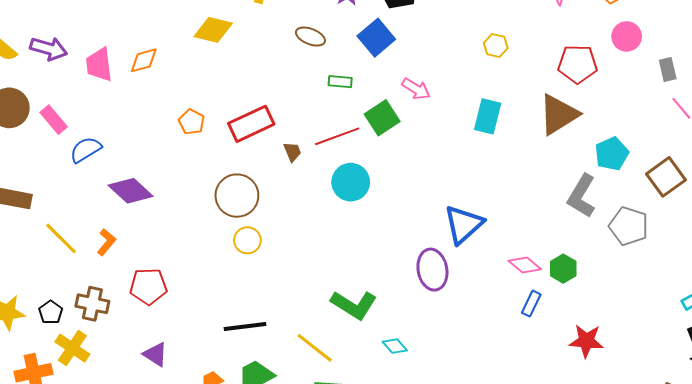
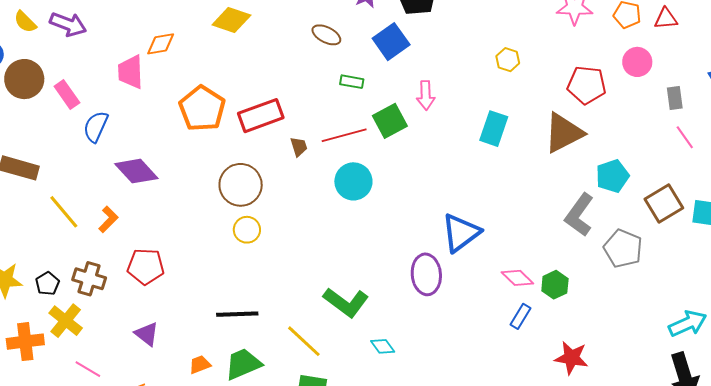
pink trapezoid: (99, 65) -> (131, 72), moved
pink arrow: (416, 89) -> (426, 95), turned 52
orange pentagon: (191, 122) -> (202, 108), size x1.8
blue semicircle: (86, 150) -> (96, 127), turned -40

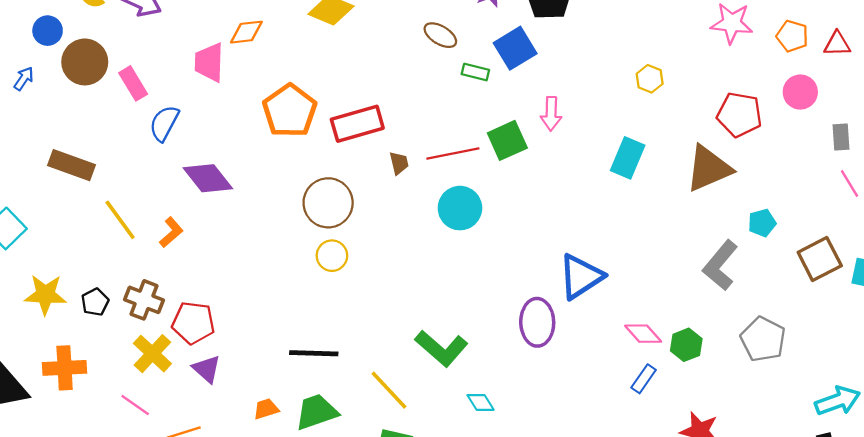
green rectangle: (352, 82) -> (475, 72), moved
cyan pentagon: (612, 176) -> (762, 223), size x0.7
gray pentagon: (623, 248) -> (763, 339), moved
red pentagon: (146, 267) -> (193, 323), moved
yellow cross: (66, 321) -> (152, 354), moved

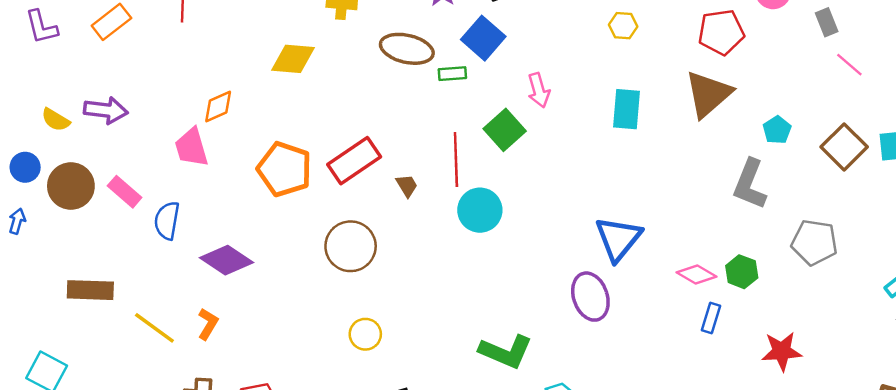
brown ellipse: (440, 35) -> (407, 49), size x1.5
red line: (453, 153) -> (456, 159), turned -63
yellow circle: (332, 256) -> (365, 334), moved

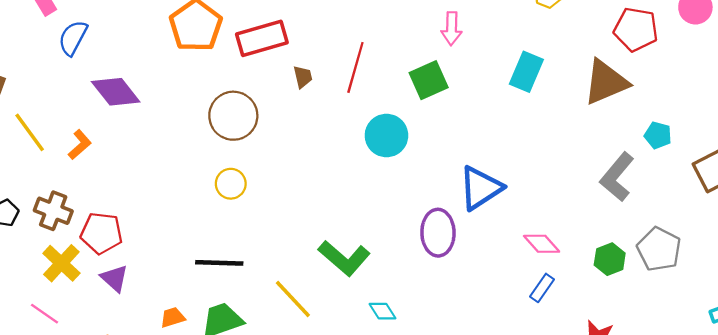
green square: (505, 130) -> (429, 80), moved
cyan pentagon: (777, 130) -> (658, 135), turned 30
cyan circle: (480, 210) -> (386, 135), moved
green hexagon: (742, 272) -> (610, 259), moved
yellow circle: (365, 334) -> (231, 184), moved

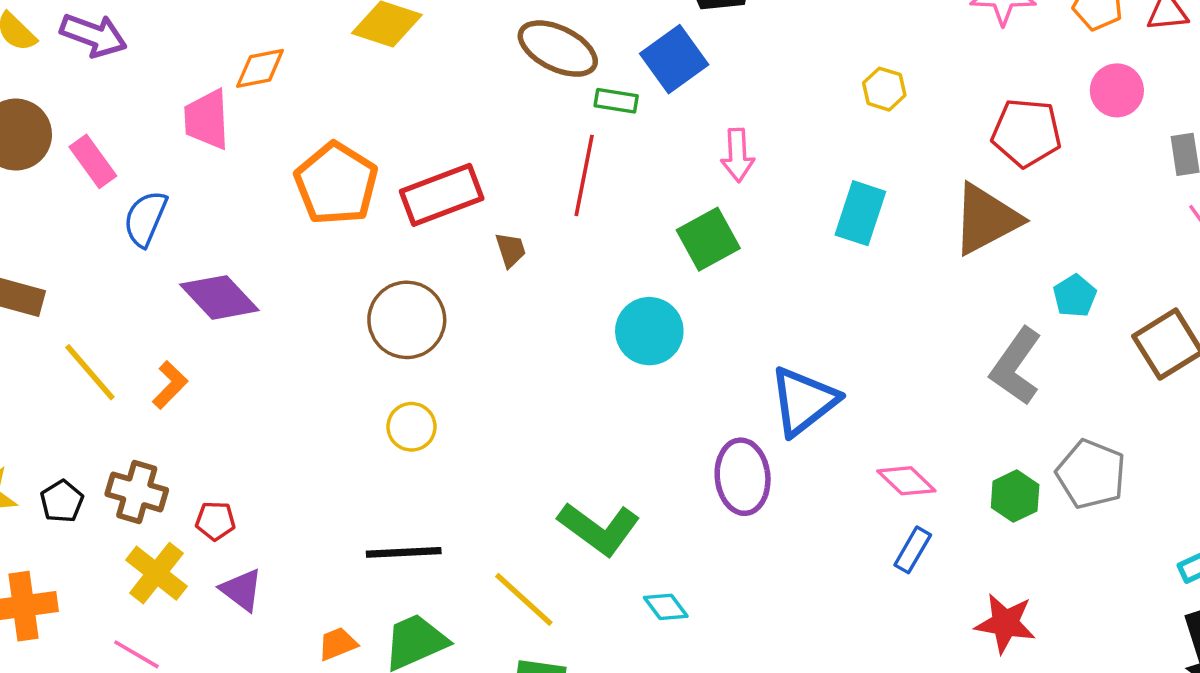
red line: (355, 67) -> (584, 175), moved
cyan pentagon: (658, 135) -> (1075, 296), turned 30
red pentagon: (101, 233) -> (215, 521), size x0.6

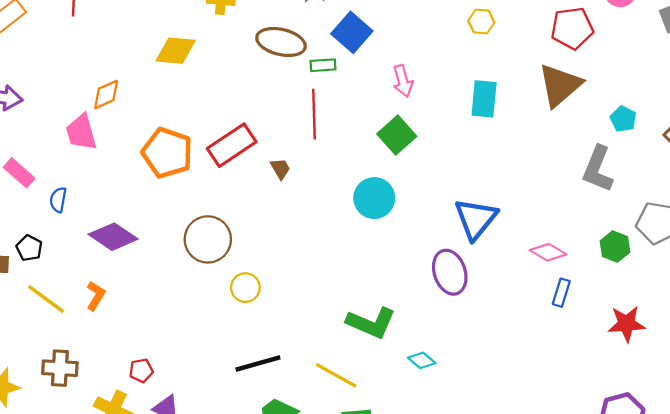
blue semicircle: (145, 219) -> (58, 200), size x0.7
brown circle: (407, 320) -> (208, 239), moved
brown cross: (137, 492) -> (60, 368), moved
black pentagon: (62, 501) -> (29, 248), moved

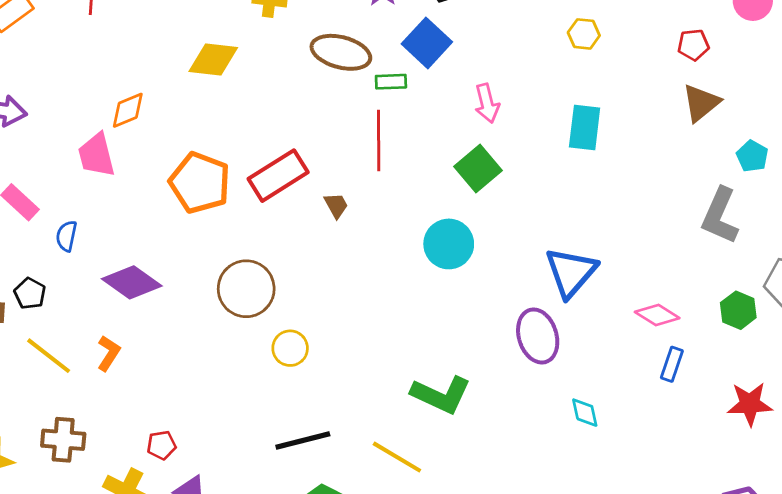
red pentagon: (572, 28) -> (693, 45), size x0.6
brown triangle: (560, 85) -> (701, 103), moved, size x0.7
cyan diamond: (422, 360) -> (585, 413), moved, turned 36

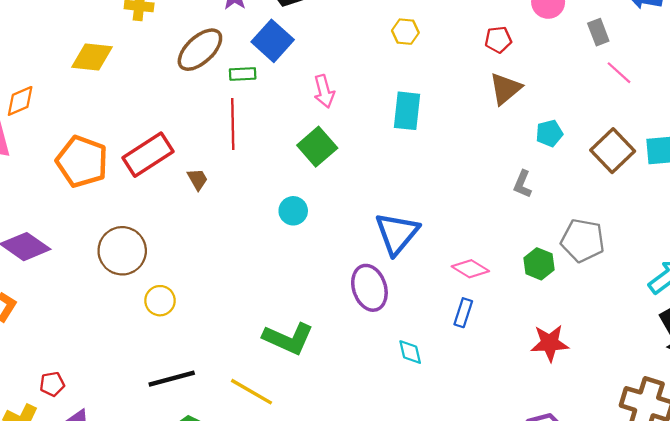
brown ellipse: (341, 52) -> (200, 50), turned -57
cyan pentagon: (752, 156) -> (549, 133), turned 30
gray L-shape: (720, 216) -> (523, 184), size x0.6
cyan circle: (449, 244) -> (293, 211), size x0.7
blue rectangle: (672, 364) -> (463, 313), moved

